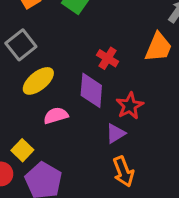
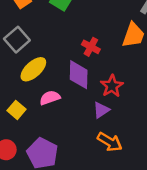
yellow square: (22, 150) -> (16, 110), moved
orange arrow: (123, 172) -> (110, 142), turned -35

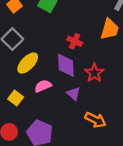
purple triangle: (101, 110) -> (74, 94), moved, turned -40

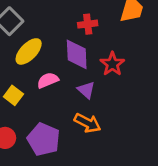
red cross: (75, 41) -> (88, 24), turned -32
orange arrow: (95, 120) -> (88, 123), moved

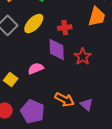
yellow ellipse: (29, 51) -> (34, 24), moved
purple triangle: (86, 90) -> (87, 105), moved

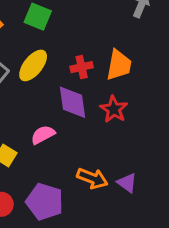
orange trapezoid: (97, 17) -> (119, 65), moved

